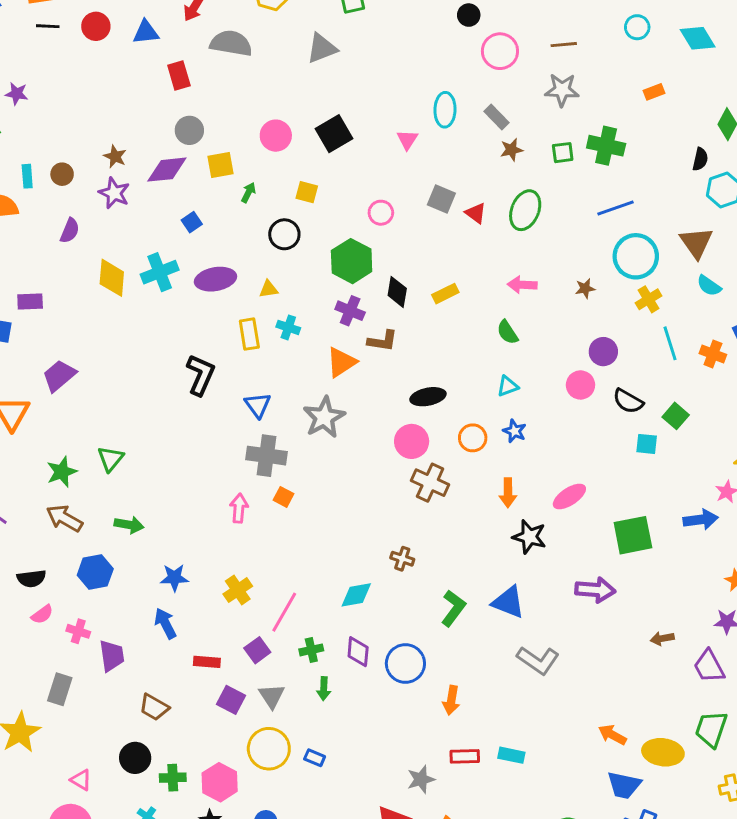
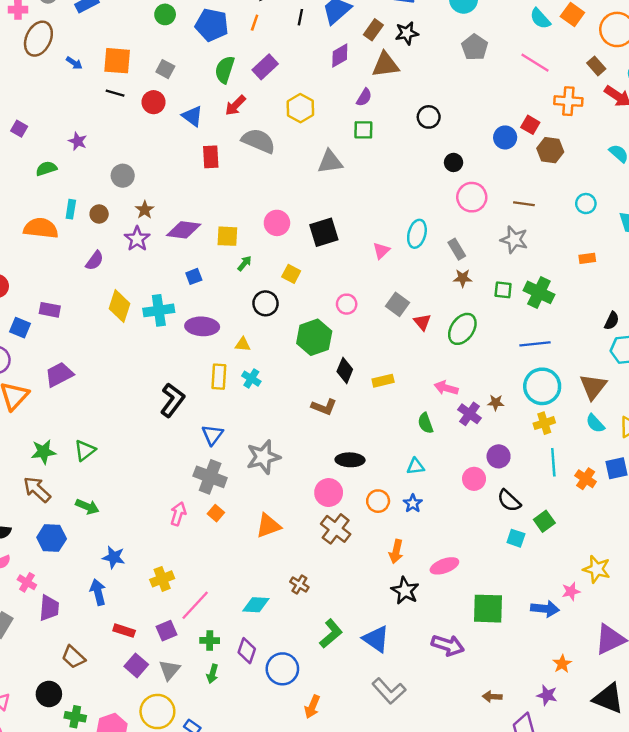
blue triangle: (146, 32) -> (192, 116), turned 30
gray circle: (189, 130) -> (123, 176), moved
purple cross: (350, 311) -> (470, 414), moved
orange triangle: (341, 362) -> (268, 526), moved

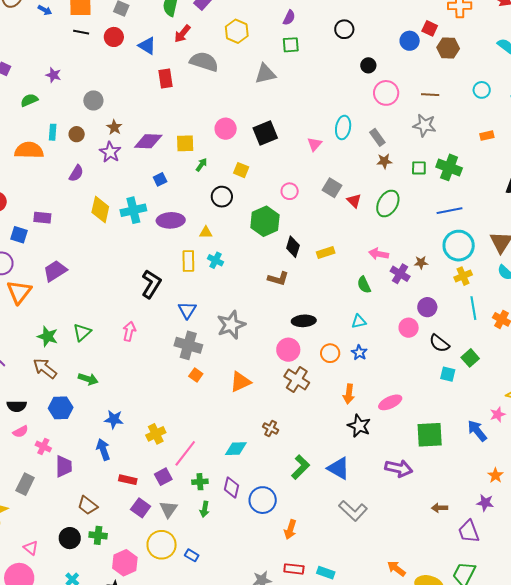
green star: (43, 452) -> (48, 336), turned 30
pink arrow: (178, 514) -> (129, 331), moved
blue arrow: (545, 609) -> (477, 431), turned -130
green cross: (75, 717) -> (98, 535), moved

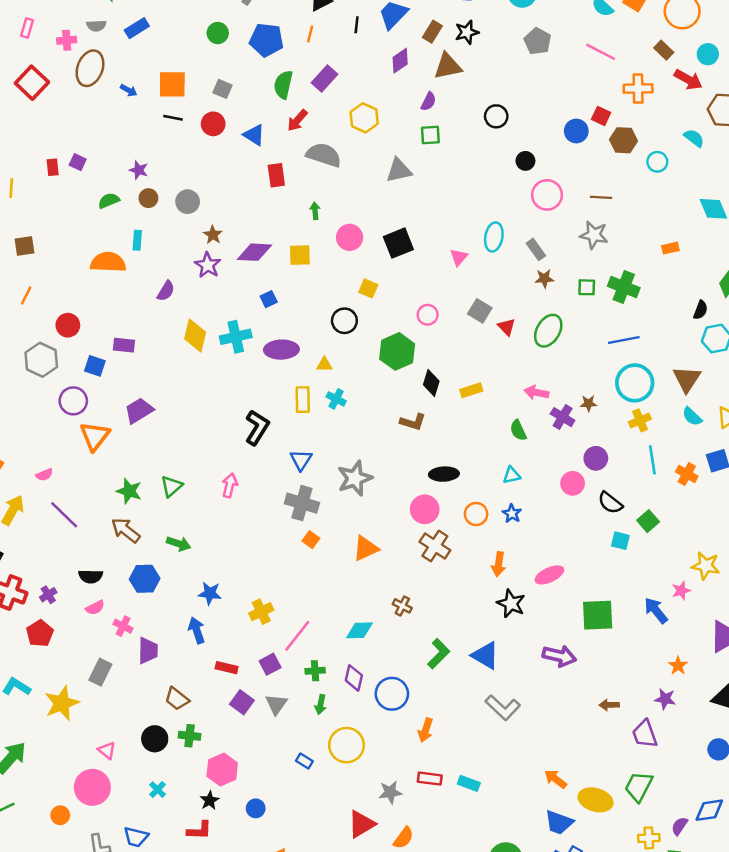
cyan circle: (482, 90) -> (657, 162), moved
brown circle: (77, 134) -> (148, 198), moved
green arrow: (201, 165) -> (315, 211), moved, turned -40
yellow circle: (162, 545) -> (347, 745), moved

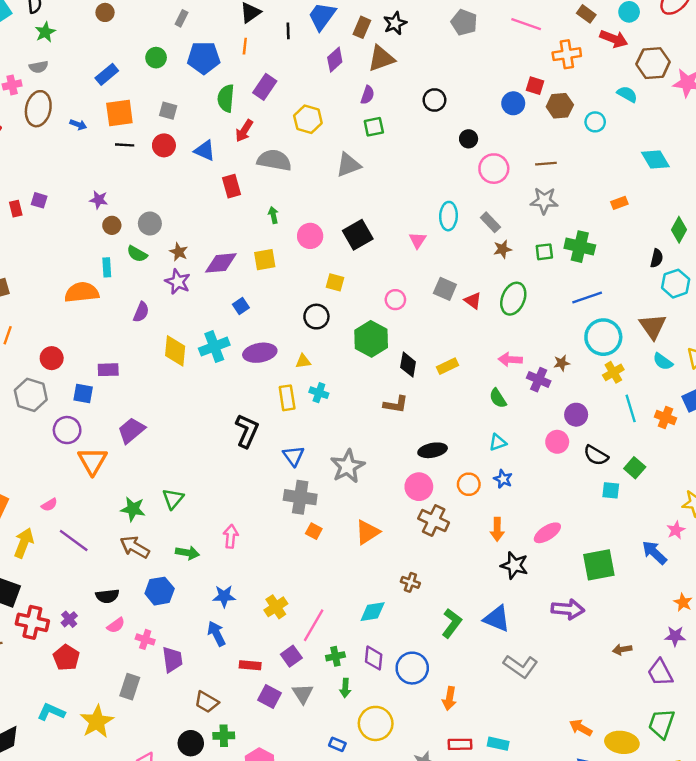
blue rectangle: (137, 28) -> (107, 74), moved
green semicircle: (109, 201) -> (137, 254), moved, turned -120
pink arrow: (230, 485) -> (231, 536), moved

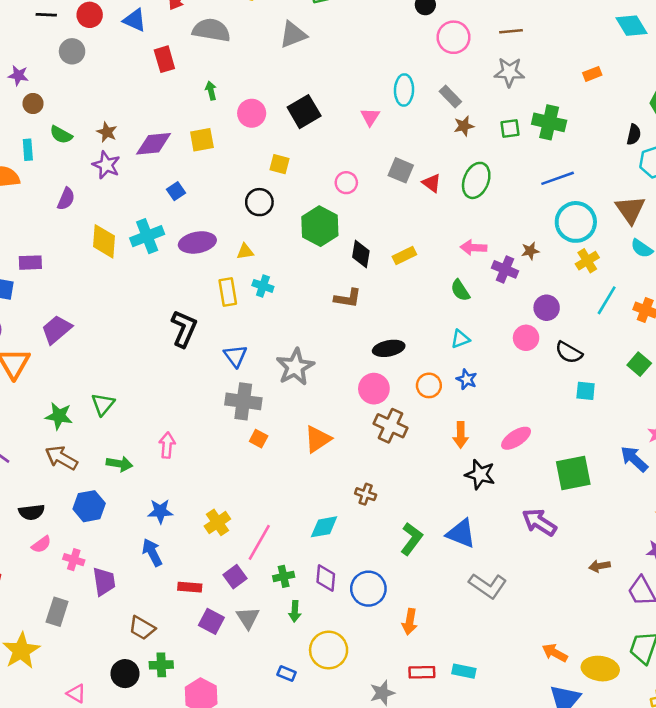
gray circle: (150, 223) -> (72, 51), moved
cyan line: (631, 408) -> (607, 300), turned 48
green square: (635, 468) -> (639, 364), moved
purple arrow: (568, 609) -> (539, 522), turned -152

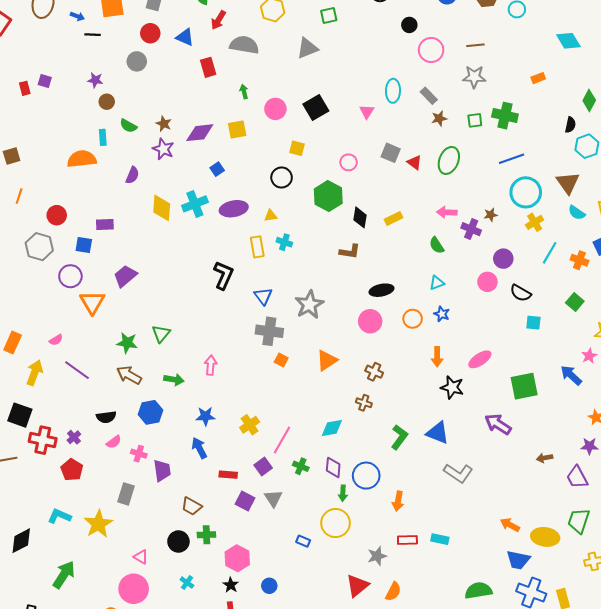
black line: (46, 15) -> (93, 35), moved
brown cross: (391, 426) -> (374, 372), moved, size x0.7
green cross: (284, 576) -> (301, 466), turned 35
green arrow: (295, 611) -> (343, 493), moved

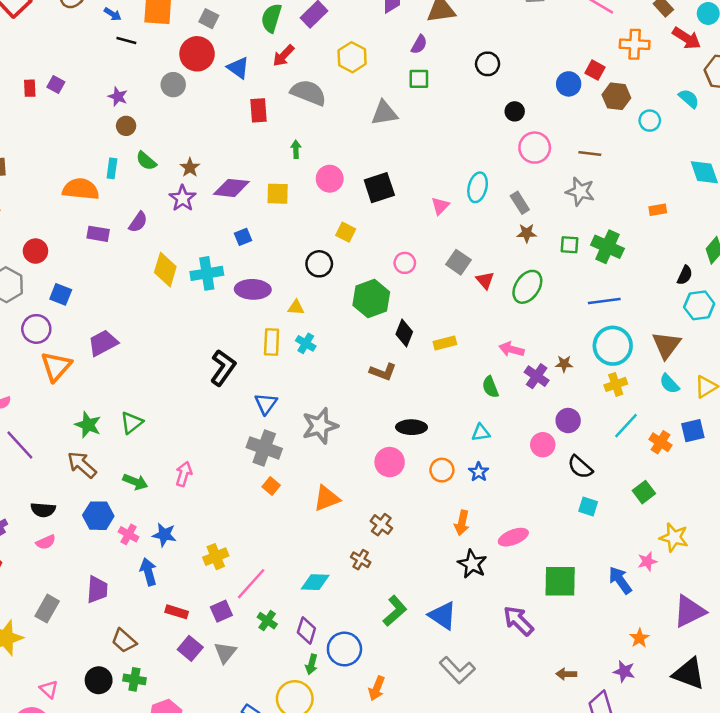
red circle: (150, 33) -> (197, 54), size x1.4
purple rectangle: (105, 224) -> (98, 234), moved
pink cross: (139, 454) -> (129, 534), moved

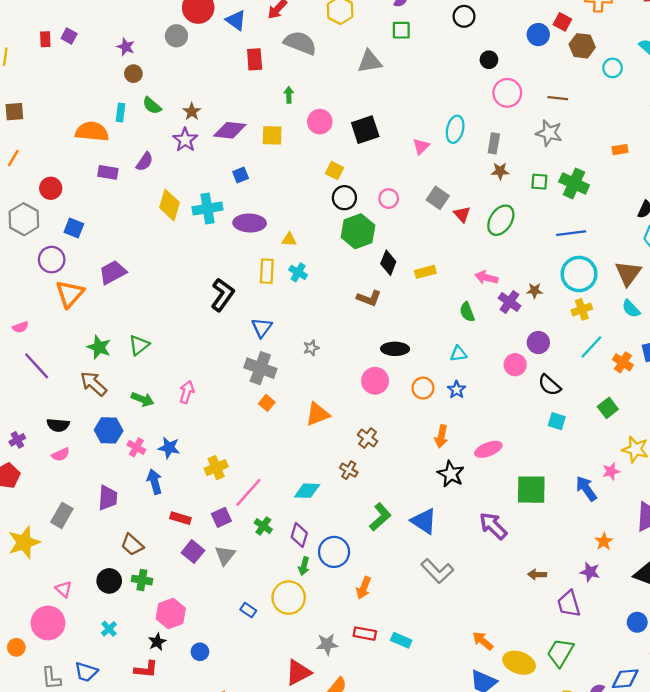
gray rectangle: (520, 203) -> (494, 143), turned 42
black circle: (319, 264) -> (344, 198), moved
gray star: (320, 426) -> (311, 348), size x0.5

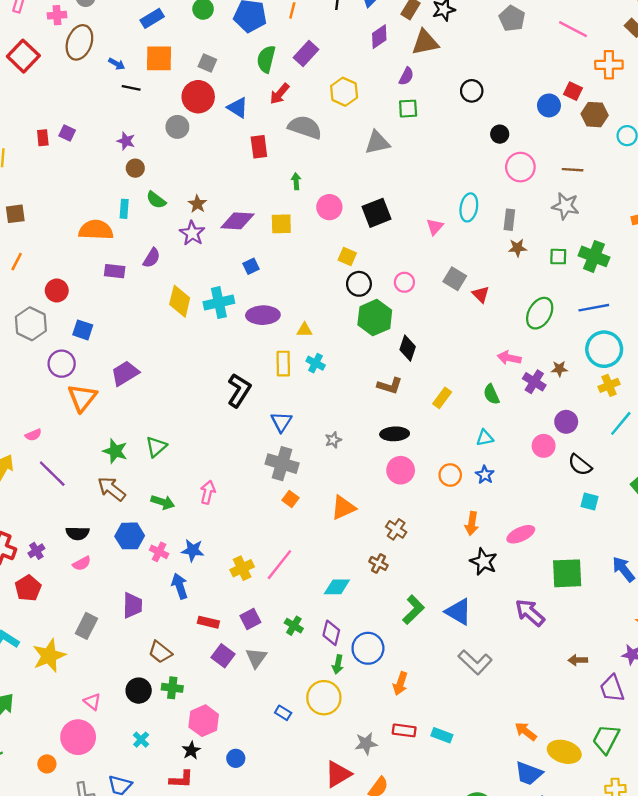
green ellipse: (501, 220) -> (540, 313), moved
yellow rectangle: (425, 272) -> (442, 398), moved, turned -36
black ellipse: (395, 349) -> (395, 434), moved
pink line: (249, 492) -> (279, 565), moved

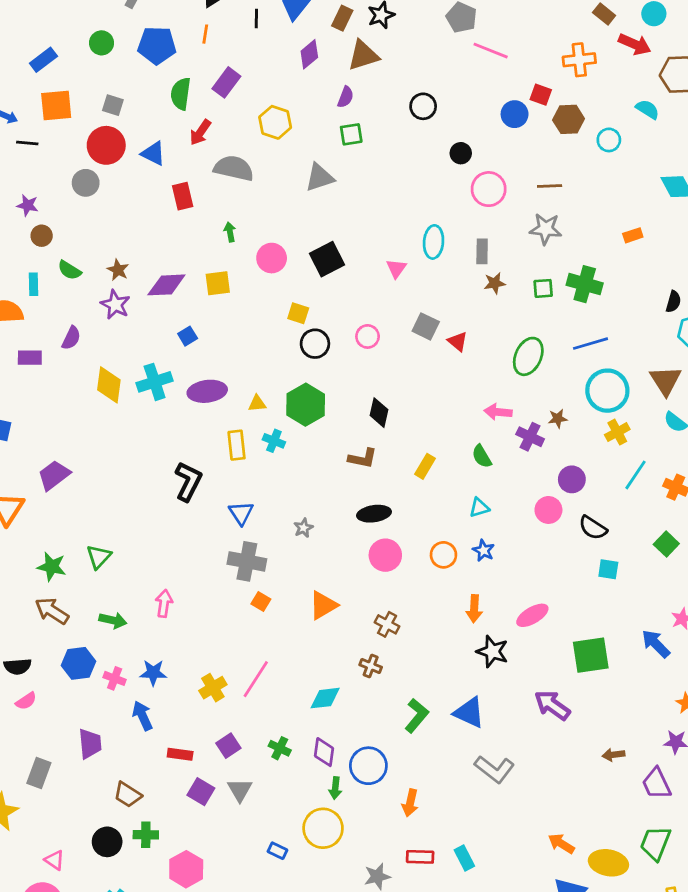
pink line: (573, 29) -> (491, 51), moved
green hexagon: (375, 318) -> (306, 405), moved
cyan rectangle: (442, 735) -> (464, 858), turned 48

